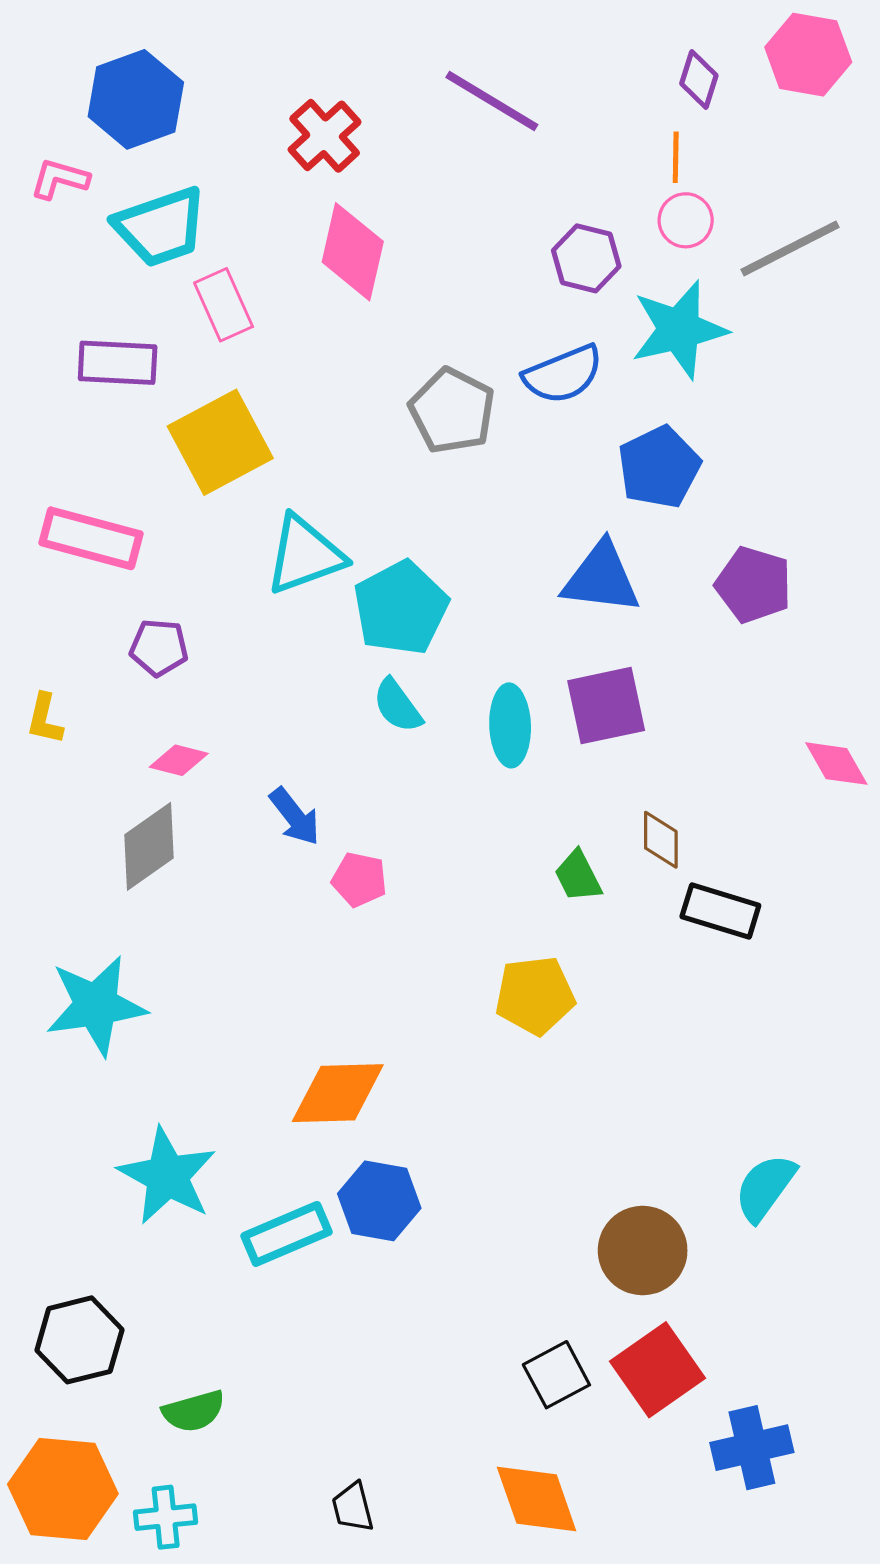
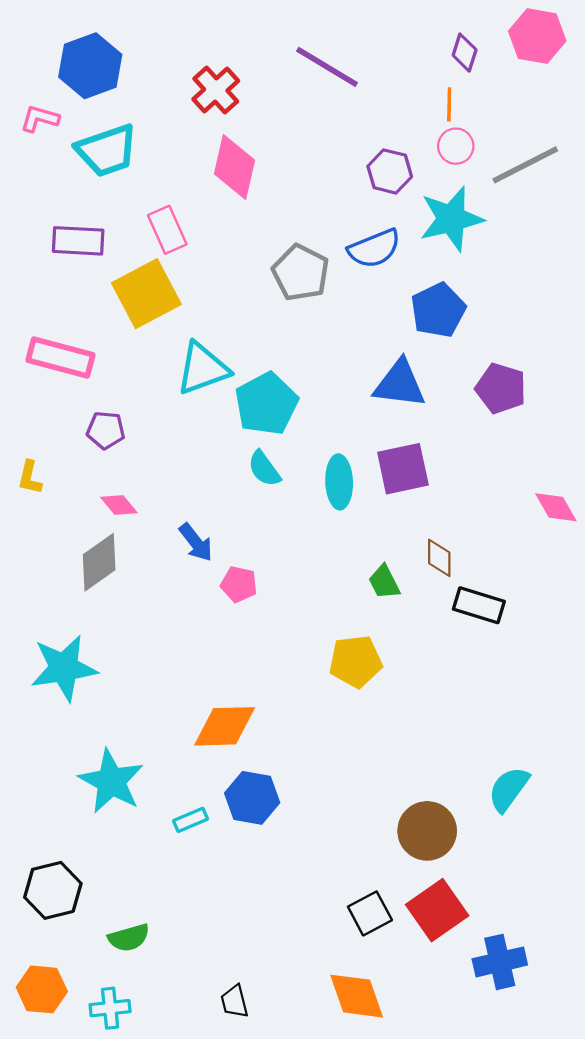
pink rectangle: (224, 305) -> (167, 230), moved
pink diamond: (179, 760) -> (119, 505), turned 36
cyan rectangle: (286, 1234) -> (190, 820), size x0.6
orange hexagon: (63, 1489) -> (42, 989), size x0.7

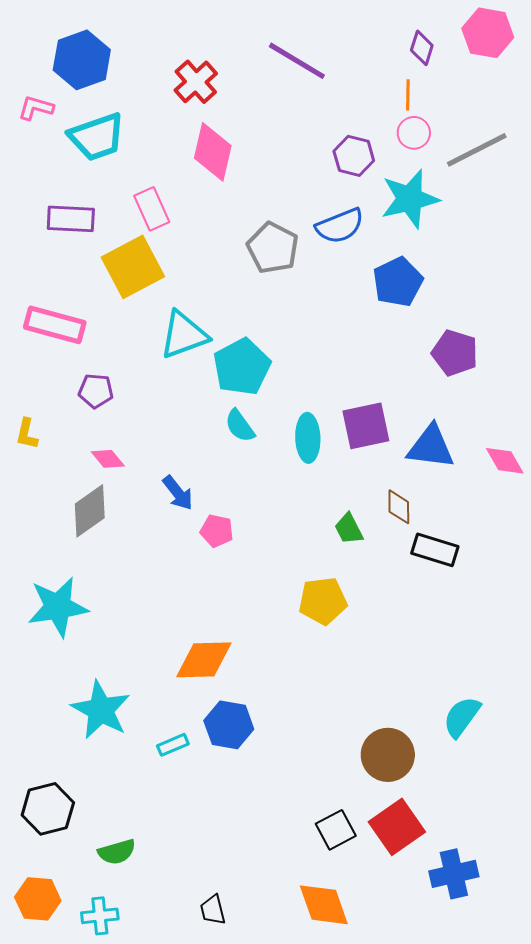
blue triangle: (400, 384) -> (431, 447), moved

